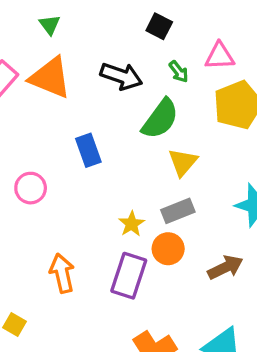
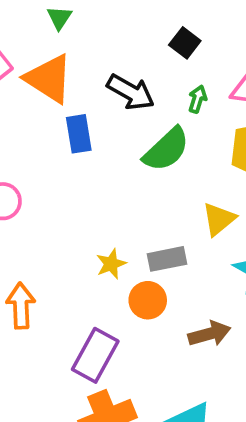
green arrow: (179, 72) -> (198, 99), turned -135
blue rectangle: (88, 150) -> (79, 134), moved
yellow triangle: (183, 162) -> (219, 219), moved
purple rectangle: (129, 276) -> (95, 355), moved

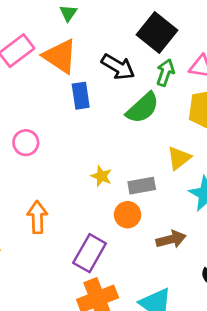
black square: (185, 43) -> (157, 32), size x1.8
green arrow: (198, 99) -> (165, 73), size x1.4
yellow star: (111, 264) -> (101, 176), moved, turned -30

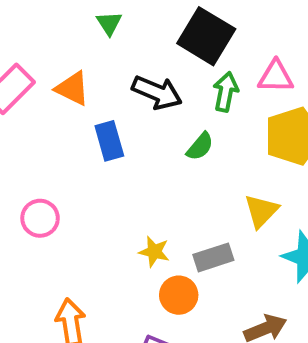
green triangle: (68, 13) -> (109, 23), moved
orange triangle: (60, 56) -> (72, 88), size x0.7
green semicircle: (143, 108) -> (200, 146), size x0.6
orange circle: (128, 215) -> (179, 295), moved

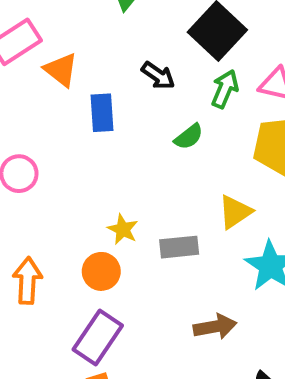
orange triangle: (72, 88) -> (61, 70), moved
black arrow: (157, 93) -> (158, 76), size x0.7
orange circle: (179, 295) -> (101, 271), moved

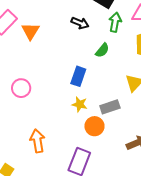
orange triangle: (61, 70) -> (30, 31), turned 36
blue rectangle: (102, 113) -> (78, 76), moved, turned 36
orange circle: (101, 271) -> (94, 126), moved

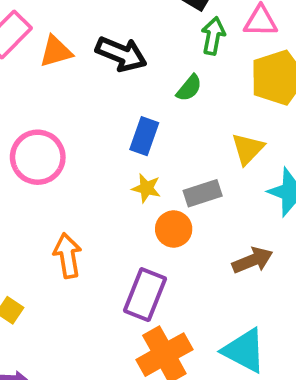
black arrow: (80, 23) -> (121, 54), moved, size x1.5
orange triangle: (30, 31) -> (56, 51), turned 42
pink circle: (21, 88) -> (38, 157), size x1.5

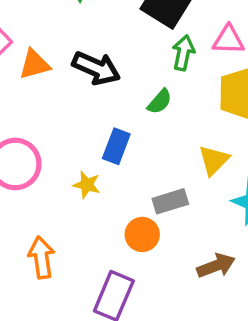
yellow star: (146, 188) -> (87, 185), moved

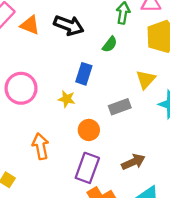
orange triangle: (34, 64) -> (30, 25), turned 40
orange circle: (142, 234) -> (89, 130), moved
brown arrow: (216, 266) -> (133, 162), moved

